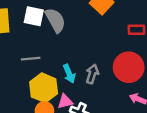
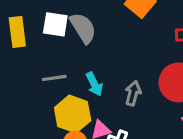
cyan arrow: (69, 74) -> (94, 84), moved

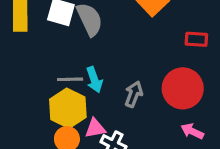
gray line: (54, 78) -> (70, 79), moved

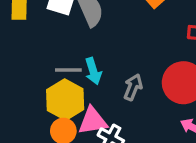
pink triangle: (95, 128) -> (93, 121), size x1.4

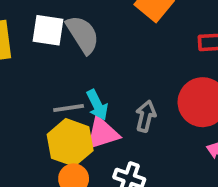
pink triangle: (93, 121) -> (102, 133), moved

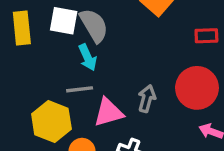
cyan arrow: (97, 105) -> (88, 57), moved
yellow hexagon: (70, 142) -> (51, 122), moved

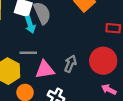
cyan arrow: (88, 57) -> (30, 25), moved

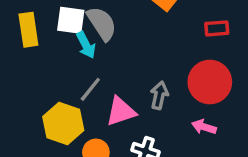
gray line: (28, 53) -> (90, 89), turned -42
pink arrow: (109, 89) -> (204, 127), moved

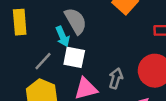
white square: (71, 20) -> (74, 57), moved
gray line: (90, 89) -> (43, 61), moved

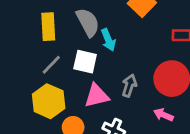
yellow rectangle: (20, 22) -> (48, 27), moved
cyan arrow: (63, 37) -> (108, 40), moved

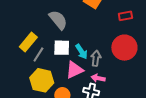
yellow rectangle: (48, 27) -> (28, 42), moved, turned 54
cyan arrow: (108, 40) -> (82, 52), moved
pink arrow: (163, 115) -> (98, 78), moved

